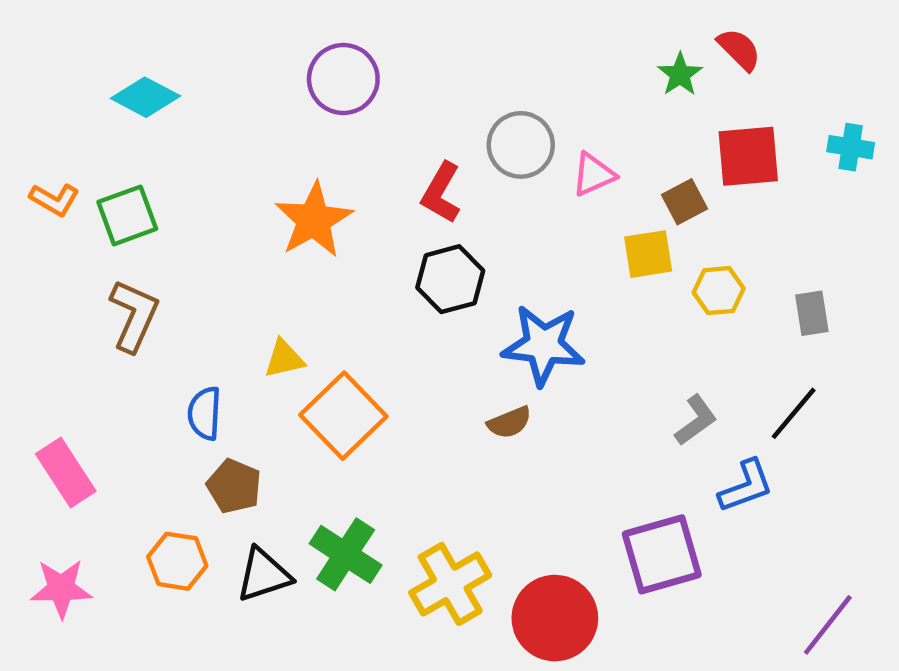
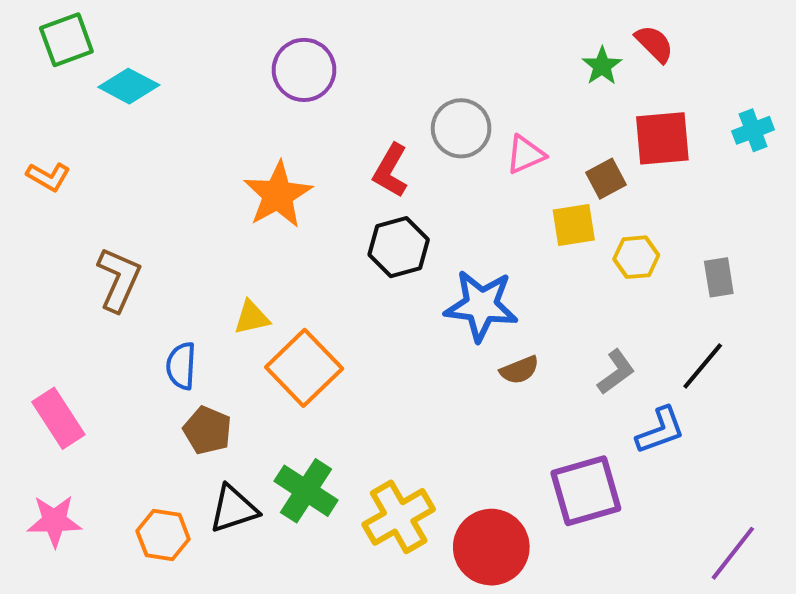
cyan cross: (851, 147) -> (753, 130), turned -30
green square: (127, 215) -> (66, 40), moved
brown semicircle: (509, 422) -> (519, 370), moved
orange hexagon: (177, 561) -> (163, 535), moved

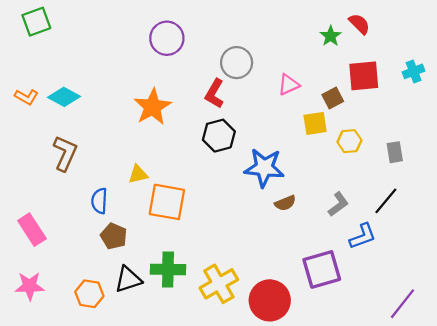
cyan diamond: (129, 86) -> (64, 97), moved
gray circle: (461, 128) -> (237, 63), moved
orange square: (304, 368) -> (167, 202), turned -36
green cross: (306, 491) -> (168, 269), turned -32

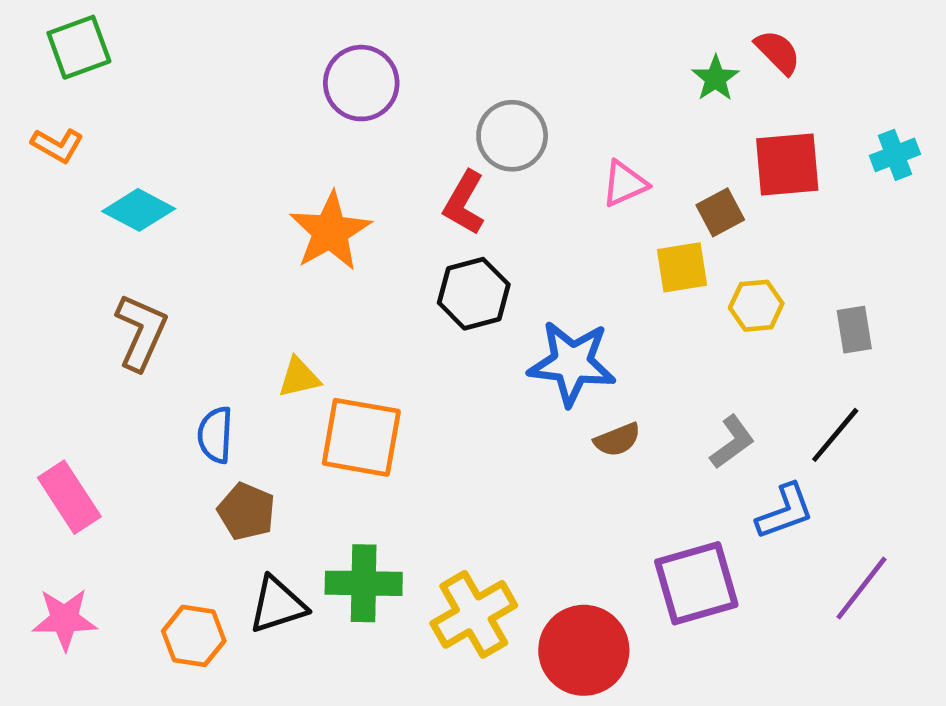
orange L-shape: (26, 97) -> (57, 145), moved
purple line: (402, 304) -> (861, 588), moved

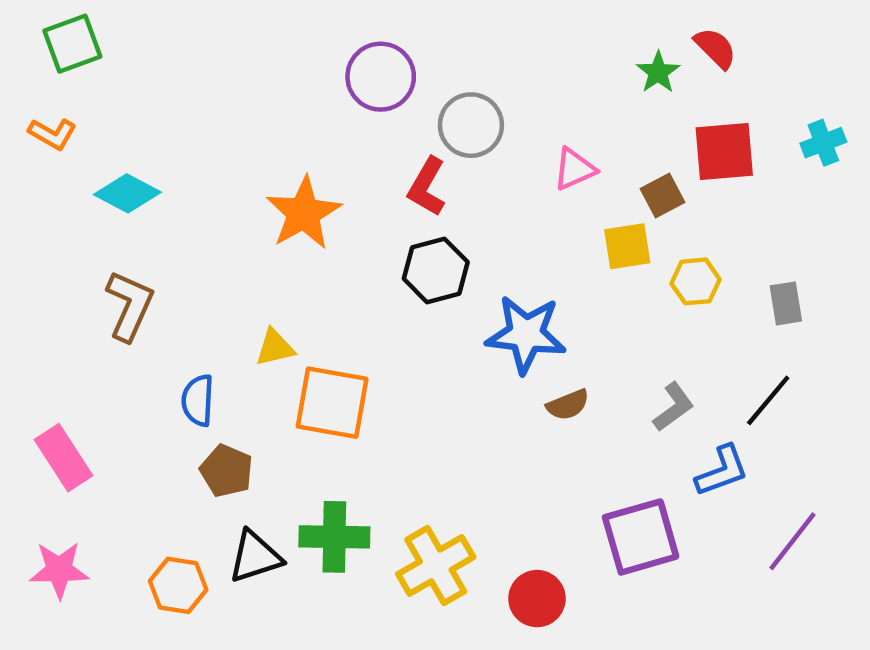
purple circle: (361, 83) -> (381, 77), moved
red circle: (584, 650) -> (537, 599), size x0.7

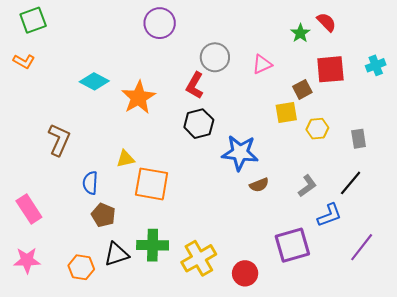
purple circle: (381, 77) -> (160, 23), moved
pink triangle: (574, 169) -> (262, 64), moved
cyan diamond: (127, 193) -> (94, 81), moved

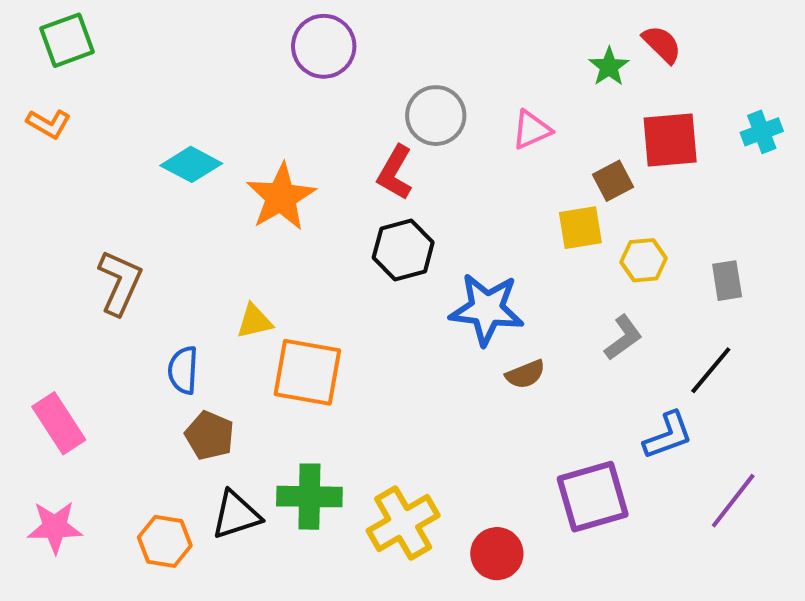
gray L-shape: (307, 186) -> (623, 338), moved

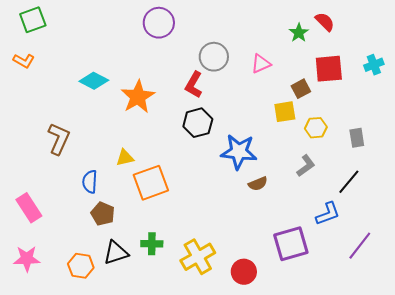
orange square: (307, 372) -> (151, 183), turned -30
green cross: (309, 497) -> (152, 244), size x0.7

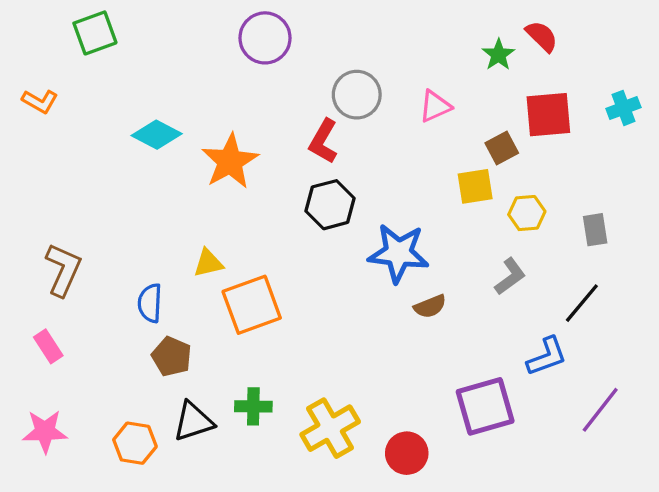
green square: (33, 20) -> (95, 33), moved
brown L-shape: (59, 139) -> (63, 270), moved
pink rectangle: (29, 208) -> (48, 346), size x0.7

